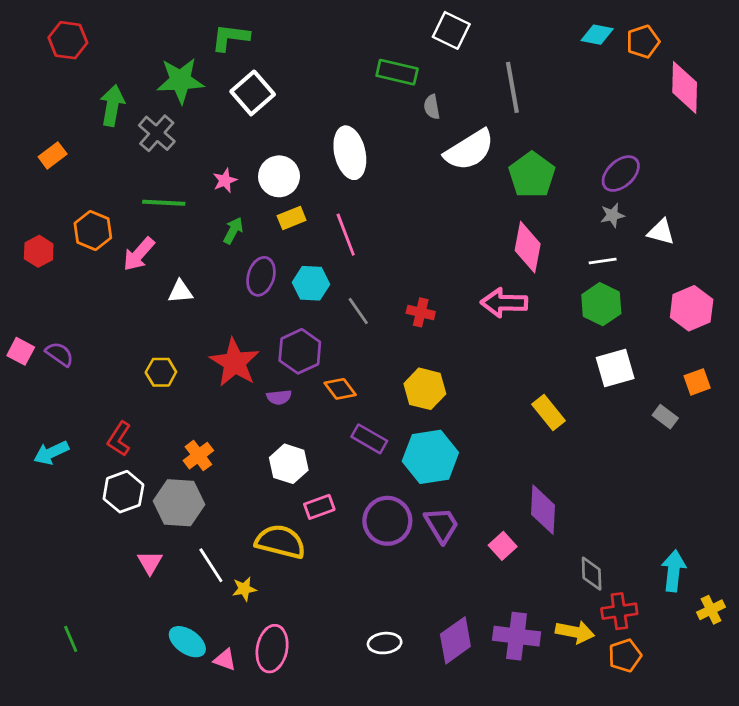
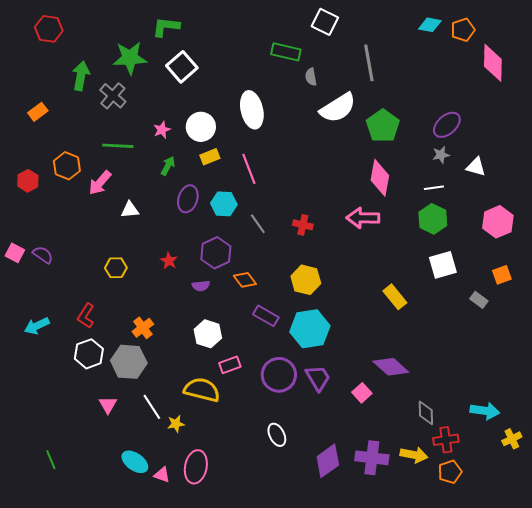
red star: (235, 362) -> (169, 261), size x0.5
purple diamond: (543, 510) -> (391, 367), turned -51
cyan arrow: (674, 571) -> (485, 411), turned 92
white ellipse: (385, 643) -> (277, 435), moved, turned 70

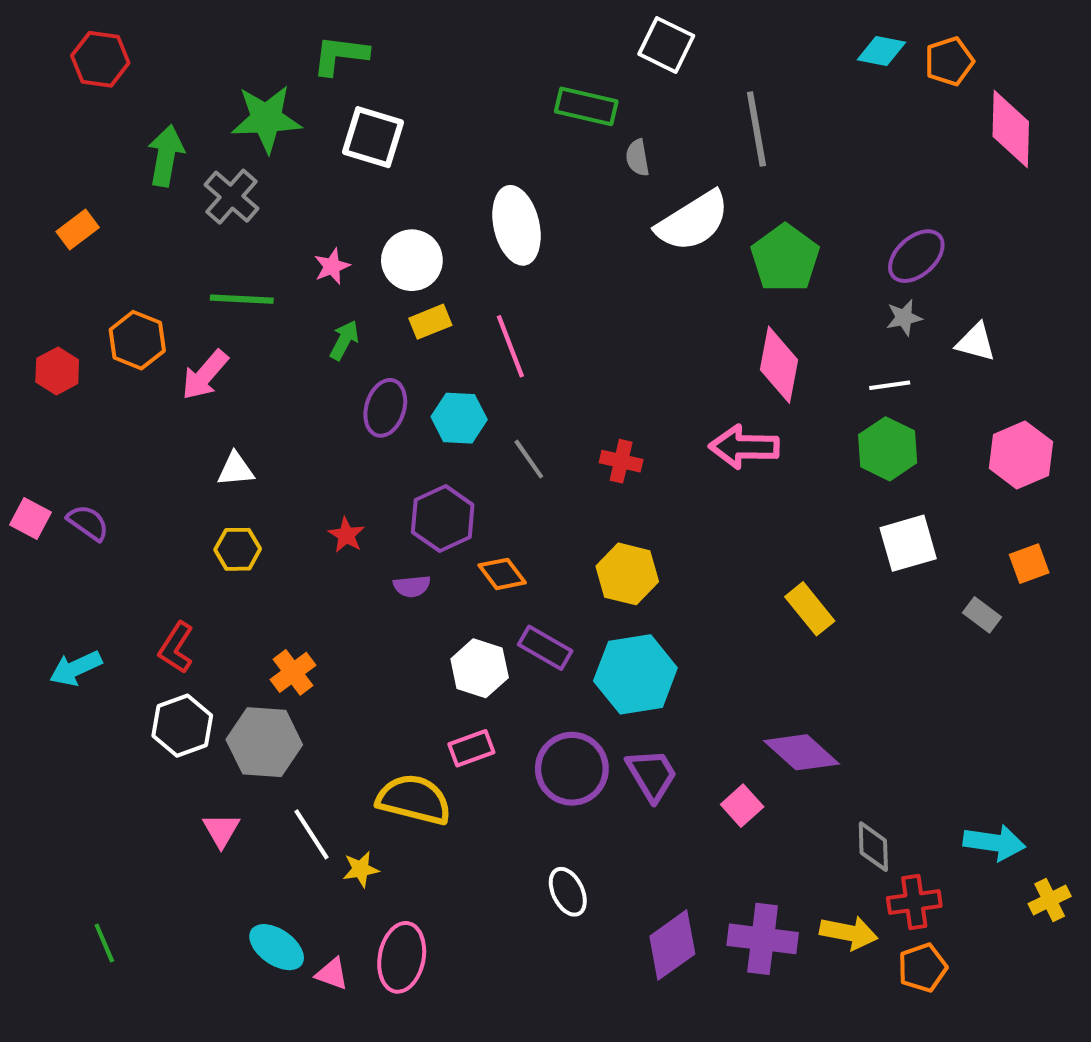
white square: (182, 67) -> (373, 137), turned -32
white triangle: (130, 210) -> (236, 469), moved
white hexagon: (208, 334) -> (480, 668), moved

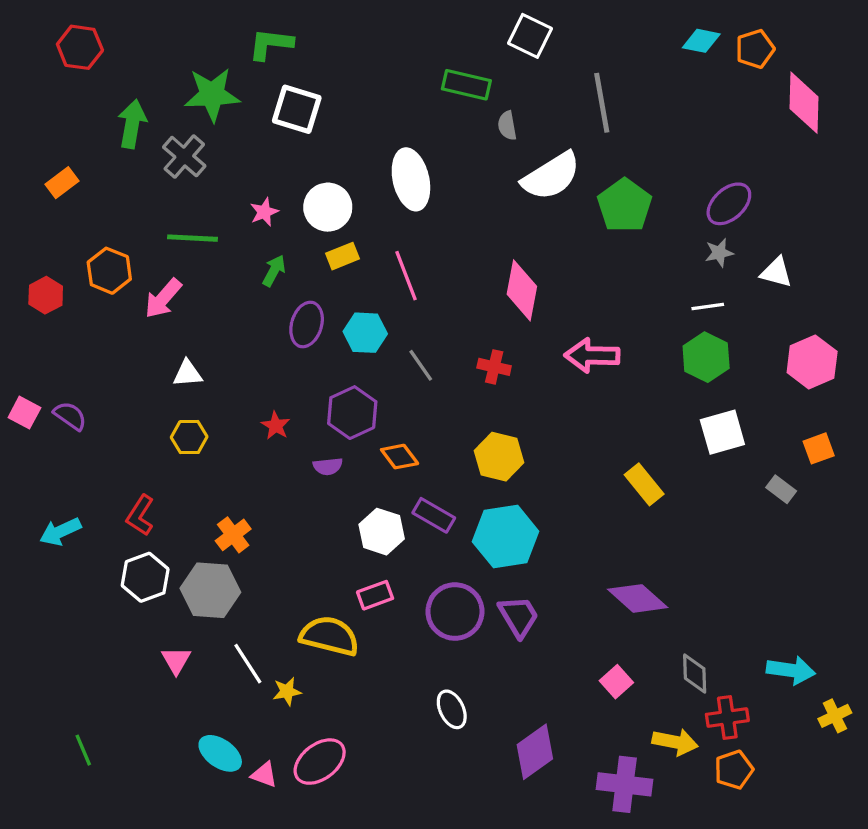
pink diamond: (779, 365) -> (522, 290), moved
pink square: (742, 806) -> (616, 682), moved
purple cross: (763, 939) -> (625, 784), moved
pink ellipse: (402, 957) -> (320, 762), turned 42

